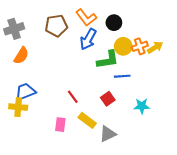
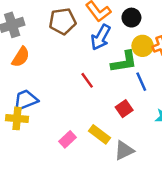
blue line: (122, 76) -> (141, 82), turned 70
red line: (73, 97) -> (87, 80), moved
pink rectangle: (60, 125) -> (67, 139), turned 40

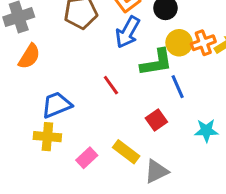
blue trapezoid: (26, 100) -> (57, 105), moved
yellow cross: (17, 118) -> (47, 137), moved

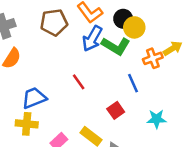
yellow circle: (179, 43) -> (134, 27), moved
orange cross: (203, 43) -> (153, 58), moved
green L-shape: (156, 62) -> (116, 46), moved, turned 40

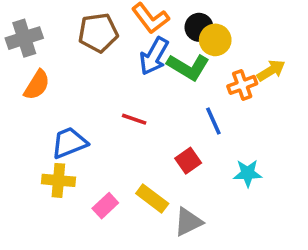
red line: (79, 82) -> (134, 119), turned -35

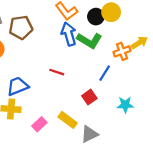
brown pentagon: (98, 33) -> (21, 27), moved
yellow circle: (215, 40) -> (111, 12), moved
blue arrow: (154, 56) -> (69, 34), turned 135
blue line: (213, 121) -> (105, 73), turned 56

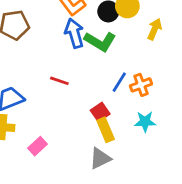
yellow arrow: (139, 43) -> (155, 29), moved, turned -35
orange cross: (122, 51) -> (141, 85), moved
yellow rectangle: (68, 120) -> (106, 130), moved, turned 30

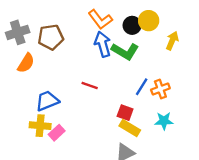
red square: (100, 112) -> (125, 113), turned -35
yellow rectangle: (106, 130) -> (130, 128), turned -36
pink rectangle: (38, 146) -> (57, 133), moved

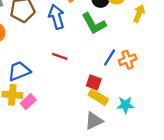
blue arrow: (103, 44) -> (56, 17), moved
green L-shape: (125, 51) -> (94, 24), turned 30
cyan star: (164, 121) -> (125, 105), moved

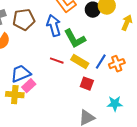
green L-shape: (94, 24) -> (75, 39), moved
yellow rectangle: (98, 97) -> (80, 62), moved
pink rectangle: (28, 102) -> (29, 86), moved

